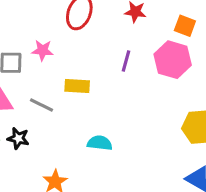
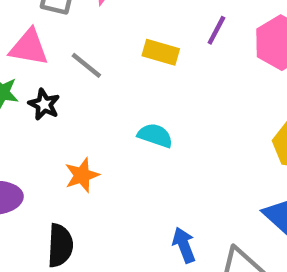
yellow rectangle: (77, 86) -> (161, 52), moved

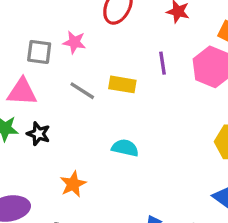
purple line: (216, 30) -> (163, 63), turned -30
gray line: (86, 65) -> (82, 91), moved

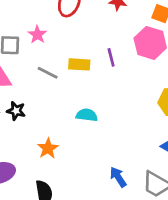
pink star: (74, 42) -> (37, 35), turned 30
purple line: (163, 63) -> (111, 57), moved

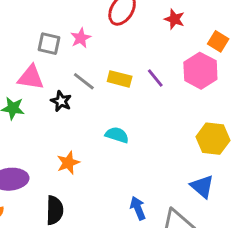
purple line: (111, 57) -> (155, 78), turned -36
black star: (16, 111) -> (61, 101), moved

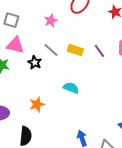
gray square: (49, 44) -> (11, 20), moved

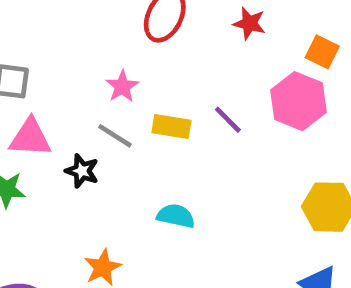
pink star: (51, 21) -> (122, 86), moved

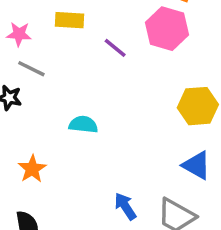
pink star: (122, 86) -> (19, 34), moved, turned -30
yellow rectangle: (171, 127) -> (70, 20), moved

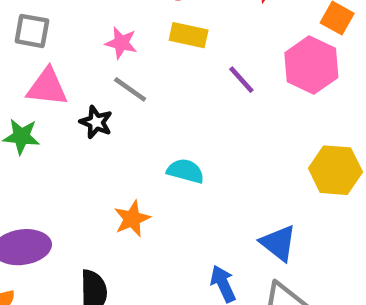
blue triangle: (197, 165) -> (278, 243), moved
orange star: (32, 169) -> (132, 219), moved

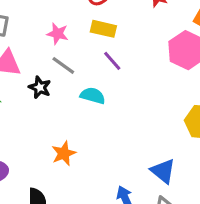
purple line: (241, 80) -> (112, 61), moved
cyan semicircle: (186, 171) -> (93, 96), moved

